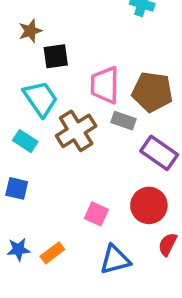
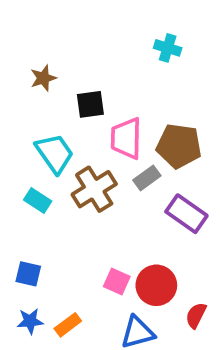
black square: (56, 56) -> (90, 104), moved
gray rectangle: (123, 121) -> (147, 178), turned -55
blue square: (17, 188) -> (28, 274), moved
red circle: (149, 205) -> (156, 285), moved

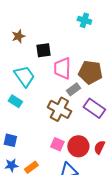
brown cross: (94, 189) -> (59, 109), moved, turned -30
red semicircle: (196, 315) -> (99, 147), moved

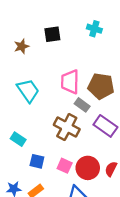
black square: (43, 50) -> (52, 34), moved
gray rectangle: (73, 89) -> (82, 105), turned 72
cyan rectangle: (15, 101) -> (18, 139), moved
blue square: (10, 140) -> (37, 161), moved

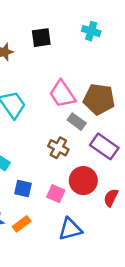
pink trapezoid: (70, 82) -> (62, 94), turned -35
brown cross: (67, 127) -> (58, 148), size x0.7
red circle: (88, 168) -> (83, 181), moved

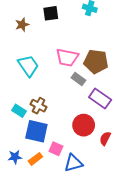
pink trapezoid: (62, 94) -> (67, 57), turned -45
brown cross: (58, 148) -> (38, 106), moved
blue square: (23, 188) -> (36, 131), size x1.6
pink square: (56, 194) -> (56, 149), moved

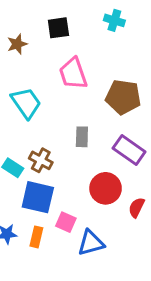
pink trapezoid: (67, 57) -> (73, 73), moved, turned 60
gray rectangle: (78, 79) -> (82, 137), moved, turned 56
orange rectangle: (35, 159) -> (36, 237), turned -40

